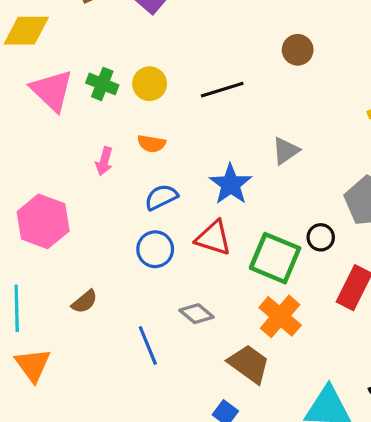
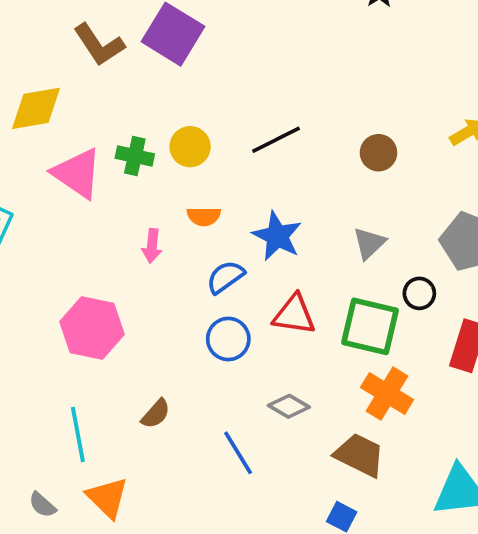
brown circle: (298, 50) -> (378, 153), moved
gray triangle: (286, 151) -> (369, 243), moved
blue star: (231, 184) -> (277, 236), moved

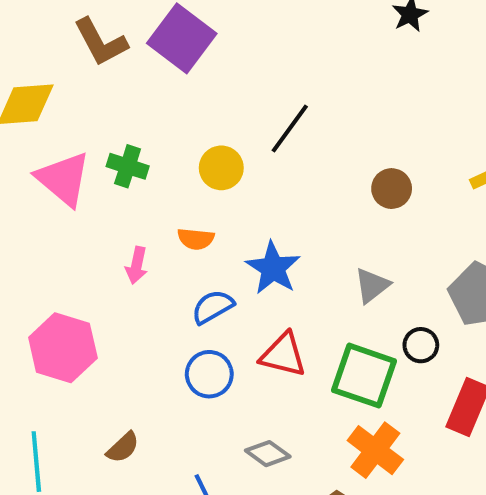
black line: (276, 140) -> (290, 129), moved, turned -33
yellow circle: (190, 147) -> (221, 168), moved

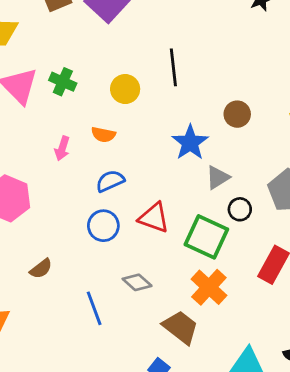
black line: (290, 129) -> (173, 67), turned -48
blue star: (273, 268) -> (190, 143), moved
black circle: (421, 345) -> (240, 209), moved

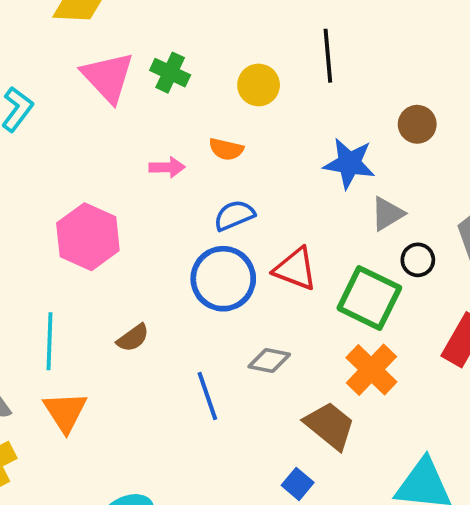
blue star: (190, 143) -> (349, 163), turned -30
pink arrow: (62, 148) -> (167, 167), turned -110
blue circle: (103, 226) -> (223, 279), size x1.4
gray diamond: (137, 282) -> (269, 361), turned -32

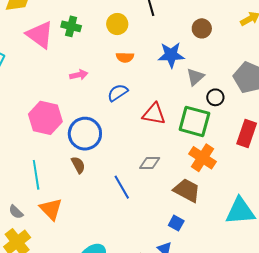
orange semicircle: (226, 149) -> (125, 57), moved
blue circle: (223, 279) -> (85, 134), moved
brown semicircle: (133, 338) -> (78, 165), turned -72

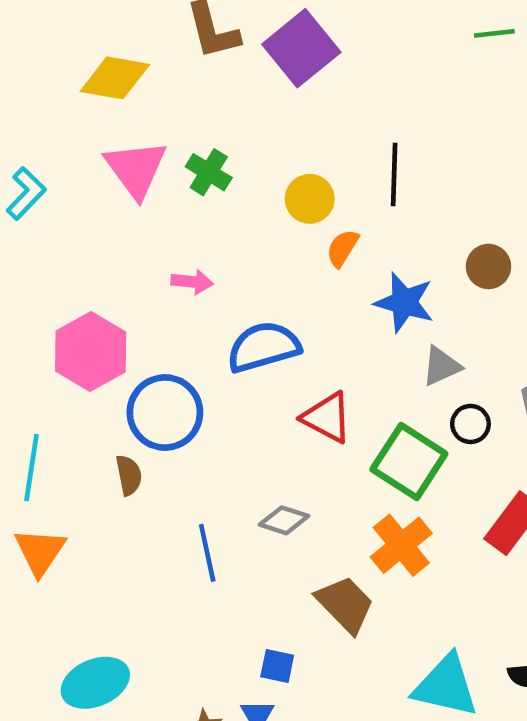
orange semicircle: (125, 57) -> (342, 248), moved, turned 102
blue semicircle: (118, 93) -> (263, 347), size x1.5
blue square: (176, 223) -> (277, 666), moved, turned -35

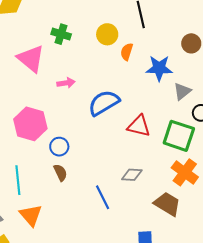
pink triangle: (136, 169) -> (31, 59), moved
blue circle: (165, 413) -> (59, 147), moved, size x0.6

